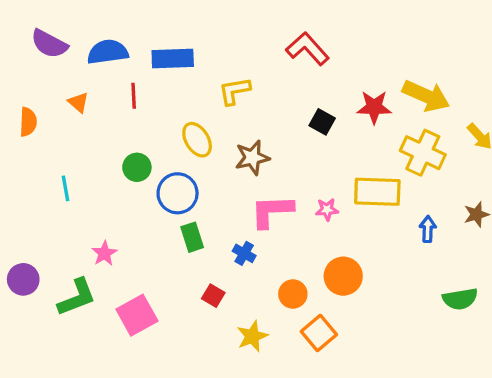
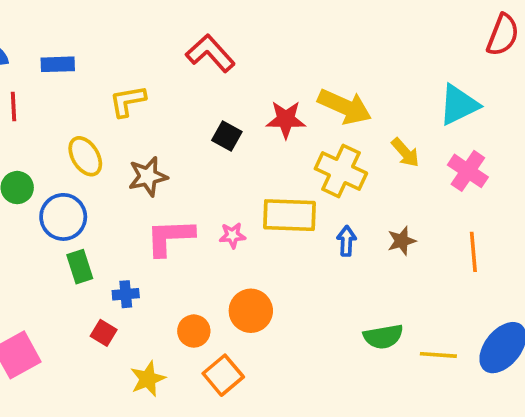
blue rectangle: (173, 58) -> (58, 64), size x0.7
blue arrow: (428, 229) -> (346, 241), moved
blue cross: (244, 253) -> (126, 294), moved, turned -35

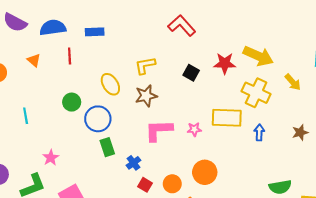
yellow L-shape: (128, 101) -> (145, 65), moved
brown star: (402, 241) -> (300, 132), moved
blue cross: (126, 294) -> (133, 163), turned -32
red square: (104, 333) -> (145, 185), moved

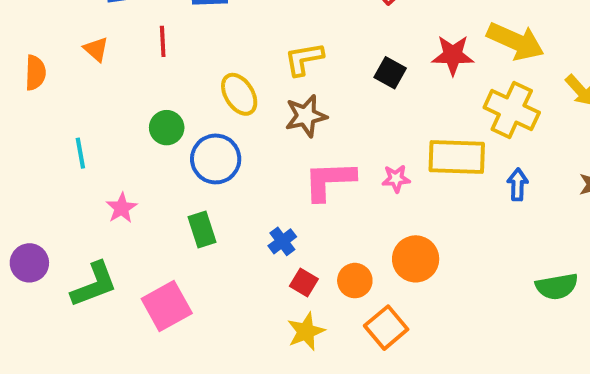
green rectangle: (107, 147) -> (202, 230), moved
pink star: (51, 158) -> (122, 208), moved

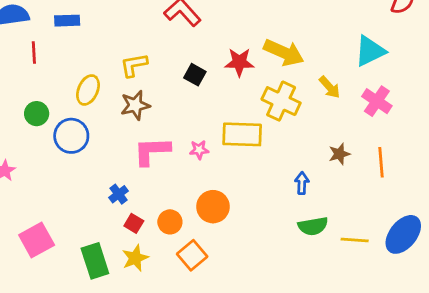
yellow ellipse: (239, 94) -> (88, 90), turned 56
blue arrow: (518, 184) -> (302, 183), moved
green rectangle: (202, 230) -> (95, 261), moved, size x1.4

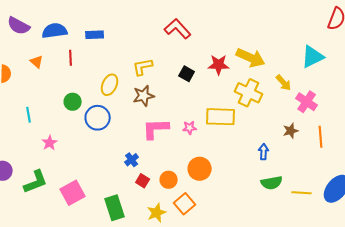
pink cross: (377, 101) -> (307, 102), moved
yellow star: (135, 258) -> (157, 213), moved

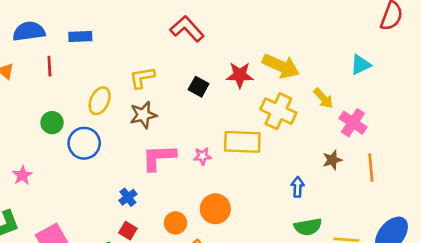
cyan triangle: (313, 57) -> (361, 65), size x0.7
red square: (143, 181) -> (128, 231), moved

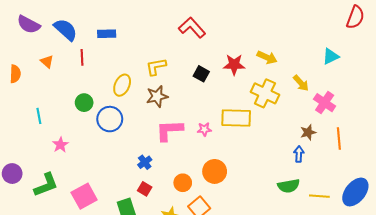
blue semicircle: (29, 31) -> (66, 30), turned 50
yellow arrow: (281, 66) -> (267, 57), size x0.7
blue arrow: (298, 187) -> (299, 154), moved

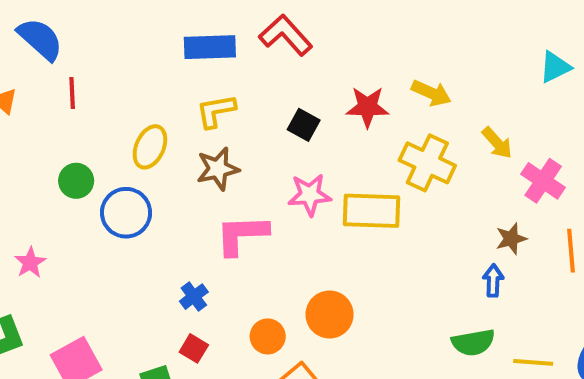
blue rectangle: (107, 34) -> (210, 47), moved, size x1.4
cyan triangle: (331, 56) -> (555, 67), moved
pink star: (204, 129) -> (310, 195), moved, size x1.5

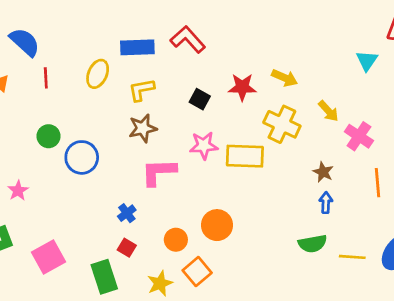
cyan triangle: (555, 67) -> (367, 61), turned -30
yellow ellipse: (150, 147) -> (98, 74), moved
brown star: (511, 239) -> (323, 172), moved, turned -30

